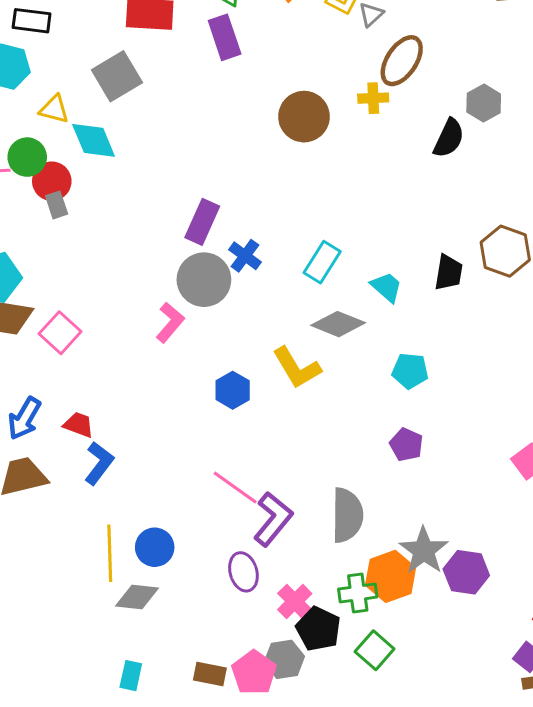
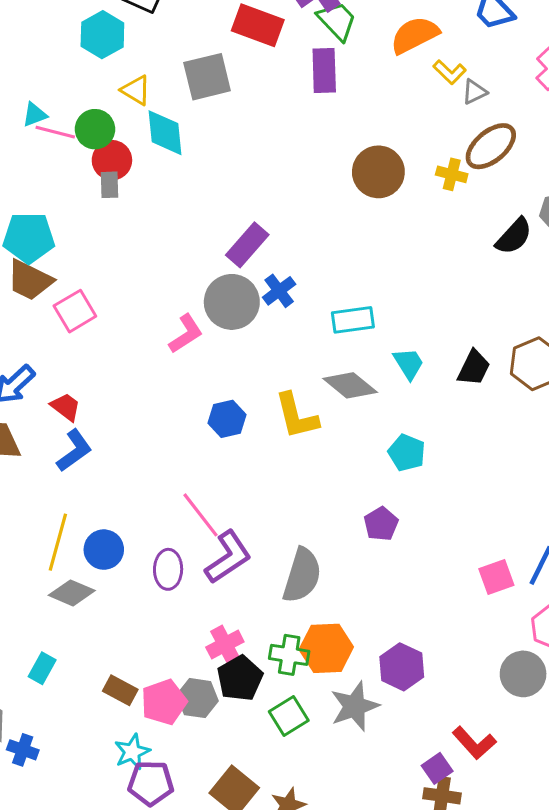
cyan rectangle: (322, 262) -> (353, 320), turned 33
gray star: (424, 551) -> (355, 706), moved
purple ellipse: (243, 572) -> (168, 569), moved

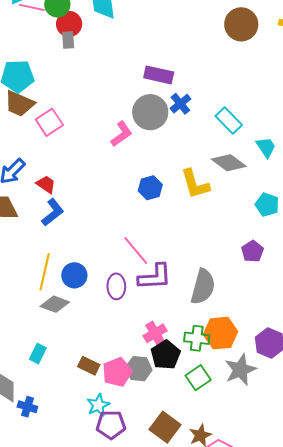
purple rectangle: (247, 245) -> (159, 75), turned 64
cyan rectangle: (353, 320) -> (229, 121), turned 56
purple L-shape: (228, 557) -> (155, 277), turned 33

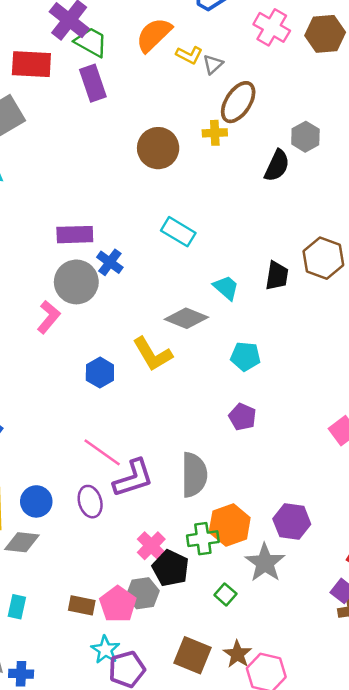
cyan rectangle: (229, 121) -> (178, 232), moved
green square: (198, 378) -> (225, 594), moved, size x0.7

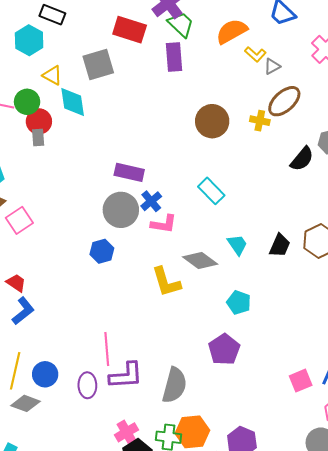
pink L-shape: (49, 317) -> (164, 224), moved, turned 44
blue hexagon: (100, 373) -> (102, 251), moved
purple pentagon: (242, 417) -> (224, 349), size x1.4
pink line: (102, 452) -> (107, 349), turned 36

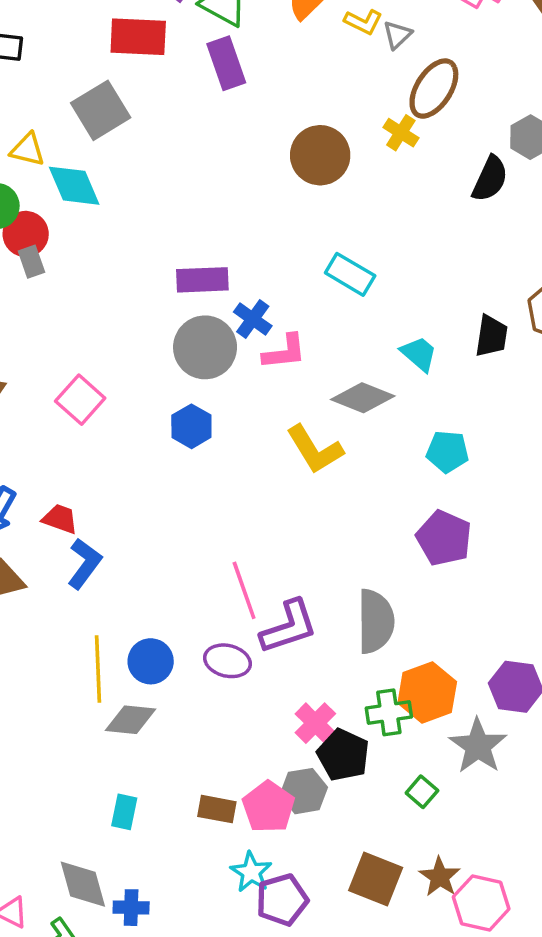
yellow cross: (260, 121) -> (401, 133), turned 36
pink square: (19, 220) -> (80, 400), moved
purple ellipse: (87, 385) -> (227, 661), turned -60

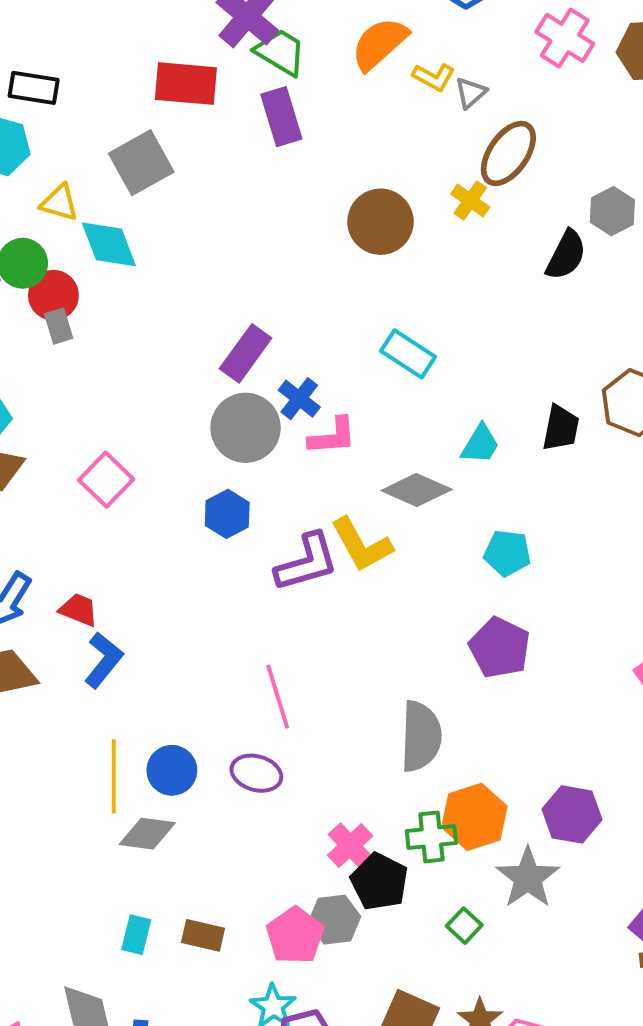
purple rectangle: (202, 280) -> (246, 353), turned -54
cyan trapezoid: (419, 354) -> (480, 444), turned 78
purple L-shape: (289, 627) -> (307, 562), moved
brown rectangle: (217, 809) -> (203, 935), moved

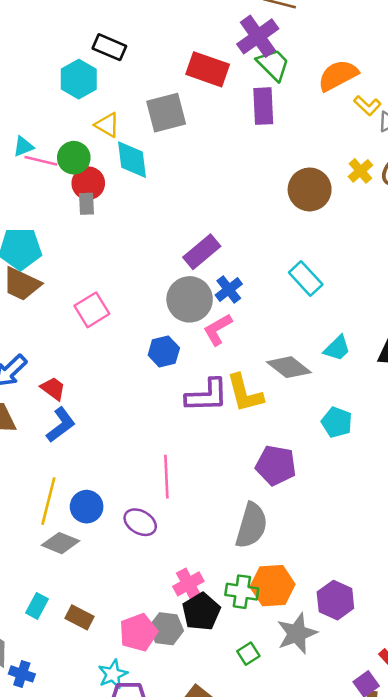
yellow cross: (470, 201) -> (360, 171), moved
pink L-shape: (333, 436) -> (218, 329), moved, turned 140
purple pentagon: (500, 648) -> (276, 465), moved, turned -30

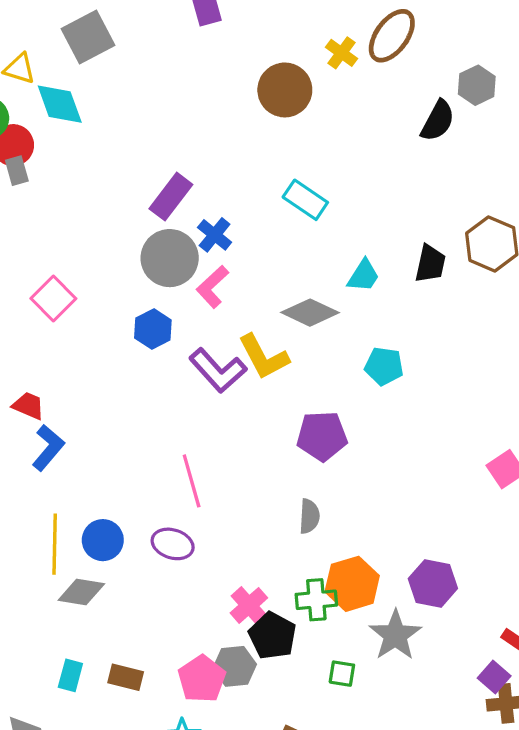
purple L-shape: (207, 395) -> (218, 370), turned 63
gray semicircle: (251, 525) -> (309, 516), size x0.6
green square: (248, 654) -> (342, 674), turned -35

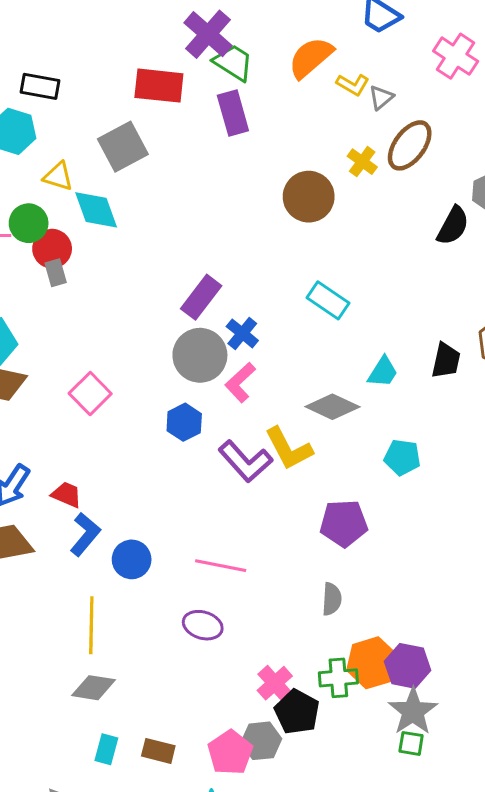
pink line: (192, 481) -> (221, 566), turned -63
blue circle: (103, 540) -> (132, 559), moved
purple hexagon: (433, 583) -> (408, 666), moved
gray diamond: (81, 592) -> (94, 688), moved
green square: (342, 674) -> (411, 743), moved

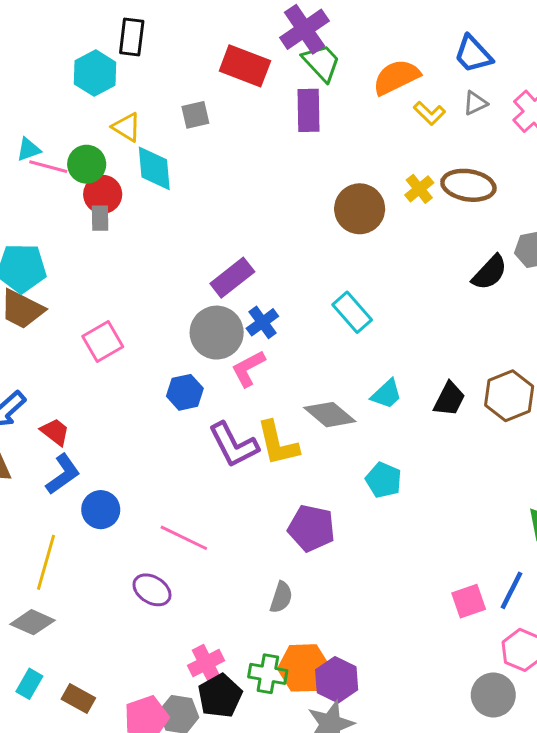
black rectangle: (40, 86) -> (132, 37), turned 72
gray triangle: (381, 97) -> (475, 103), moved
brown ellipse: (410, 145) -> (468, 185), turned 48
gray square: (123, 147) -> (195, 115), size x0.6

